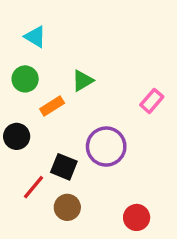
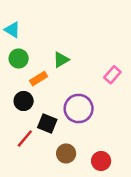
cyan triangle: (35, 37) -> (12, 30), moved
black circle: (17, 136) -> (24, 101), moved
brown circle: (67, 207) -> (66, 153), moved

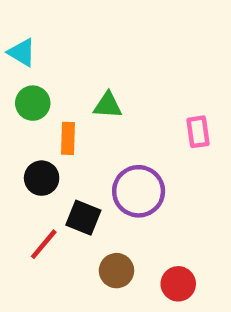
green triangle: (61, 60) -> (108, 105), turned 35
pink rectangle: (112, 75) -> (198, 132), turned -49
orange rectangle: (39, 79) -> (68, 138), turned -56

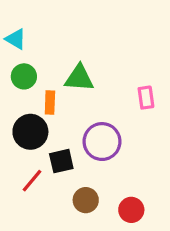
green triangle: (108, 105) -> (79, 78), size x1.4
black circle: (42, 178) -> (30, 132), size x1.4
black square: (83, 218) -> (61, 161), turned -35

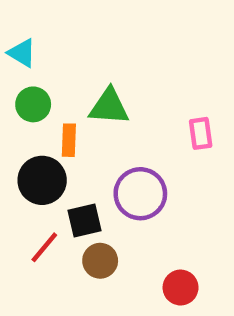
brown circle: (86, 200) -> (100, 261), moved

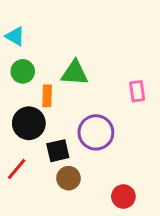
red line: (44, 247) -> (17, 169), moved

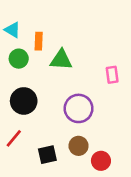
orange rectangle: (47, 96) -> (39, 41), moved
black square: (58, 151) -> (47, 155), moved
brown circle: (68, 178) -> (79, 146), moved

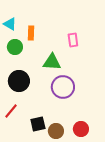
green triangle: (61, 60) -> (52, 62), moved
pink rectangle: (112, 75) -> (73, 40), moved
brown circle: (79, 146) -> (56, 131), moved

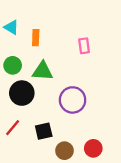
green circle: (15, 47) -> (13, 65), moved
green triangle: (52, 62) -> (43, 71), moved
black square: (38, 124) -> (44, 131), moved

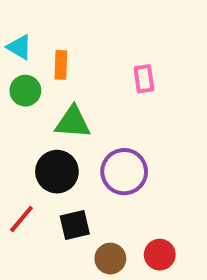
green circle: (13, 65) -> (25, 91), moved
black circle: (22, 93) -> (57, 172), moved

